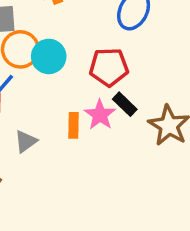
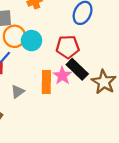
black rectangle: (125, 104) -> (77, 69), size x1.5
orange rectangle: (73, 125) -> (46, 82), size x1.5

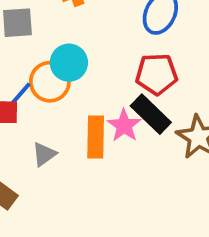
orange circle: (15, 36) -> (50, 82), moved
red pentagon: (68, 47) -> (157, 74), moved

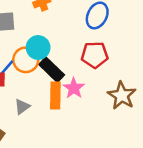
black rectangle: (151, 114) -> (52, 70), moved

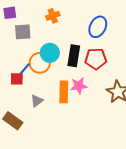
black rectangle: (52, 70) -> (74, 56), moved, turned 55
pink star: (74, 88) -> (79, 86), turned 30

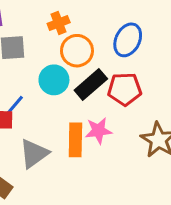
black rectangle: (74, 56) -> (91, 84), turned 40
orange circle: (40, 63) -> (77, 51), moved
gray triangle: (37, 101) -> (34, 154), size x1.5

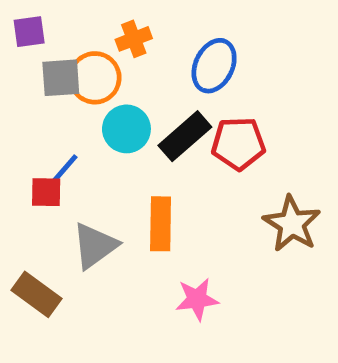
blue ellipse: (128, 40) -> (214, 66), moved
orange circle: (77, 51) -> (95, 78), moved
pink star: (99, 131) -> (197, 299), moved

